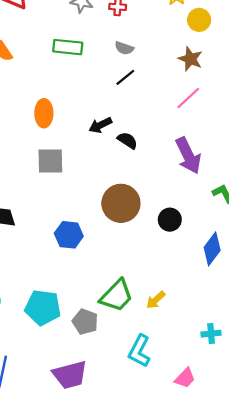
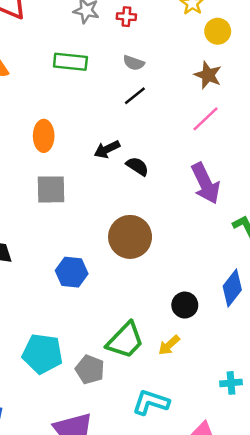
black circle: (170, 220) -> (185, 305), moved
cyan L-shape: (139, 351) -> (151, 402), turned 80

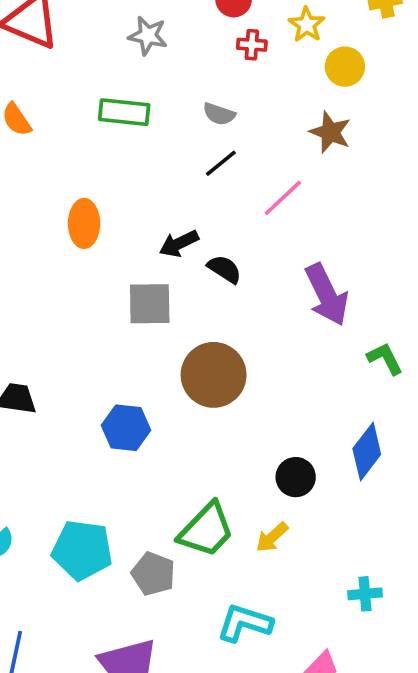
red cross: (126, 17) -> (252, 45), moved
pink line: (205, 119) -> (283, 198), moved
gray square: (51, 189) -> (150, 304), moved

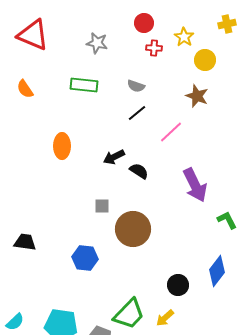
gray square: (150, 304) -> (102, 206), moved, size x0.6

